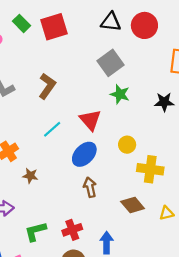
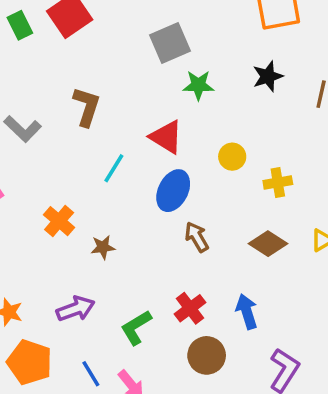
green rectangle: (21, 23) -> (20, 25), turned 36
gray square: (111, 63) -> (170, 43), turned 30
yellow cross: (150, 169) -> (278, 182), size x0.7

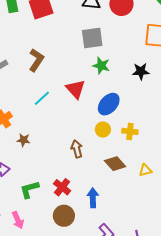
yellow circle: (232, 157) -> (103, 130), moved
blue ellipse: (173, 191) -> (109, 104), moved
red cross: (190, 308) -> (62, 187), turned -30

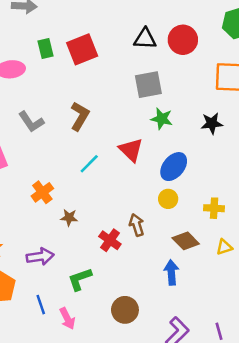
yellow cross: (130, 131) -> (214, 208), moved
red cross: (62, 187) -> (110, 240), moved
blue arrow: (93, 198) -> (171, 272), moved

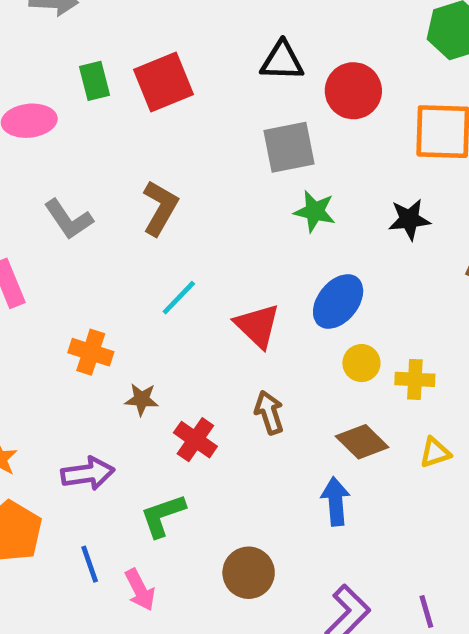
red circle: (183, 40) -> (353, 91), moved
red triangle: (131, 150) -> (257, 326), moved
orange cross: (42, 192) -> (91, 352), turned -35
yellow circle: (168, 199) -> (361, 363), moved
red cross: (110, 240) -> (195, 440), moved

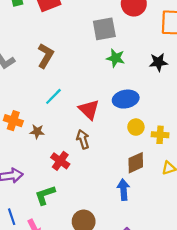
blue ellipse: (338, 301) -> (126, 99), turned 40
brown star: (142, 399) -> (37, 132), moved
brown arrow: (269, 412) -> (83, 139), moved
brown diamond: (362, 442) -> (136, 163), turned -70

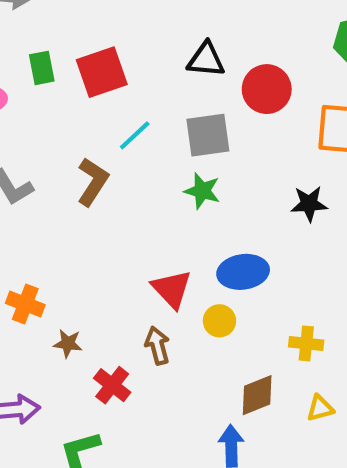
green star: (116, 58) -> (202, 191), moved
cyan line: (53, 96) -> (135, 135), moved
yellow circle: (136, 127) -> (219, 321), moved
brown star: (37, 132) -> (68, 343), moved

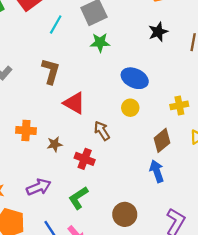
brown L-shape: (93, 182) -> (51, 71), moved
blue ellipse: (243, 272) -> (135, 78), turned 50
red triangle: (172, 289) -> (74, 103), moved

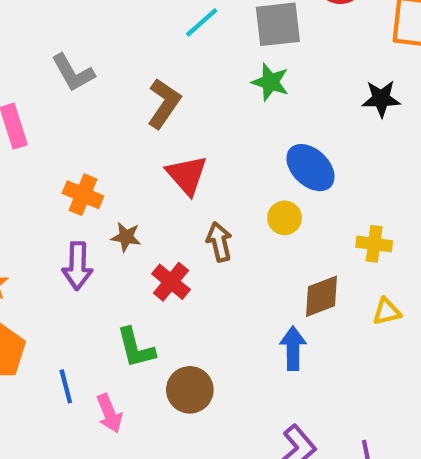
purple arrow: (39, 187) -> (77, 266), moved, turned 95
green L-shape: (78, 198) -> (136, 348), turned -90
brown circle: (125, 214) -> (190, 390), moved

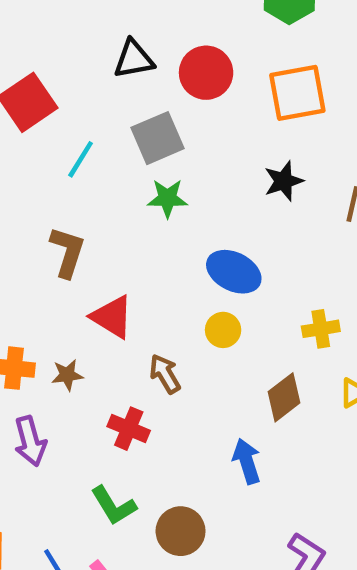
brown star: (126, 237) -> (67, 375), moved
blue arrow: (293, 348) -> (247, 461), moved

